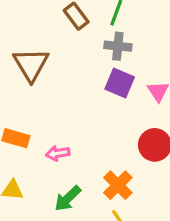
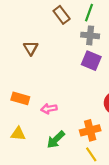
brown triangle: (31, 65) -> (31, 48), size x0.6
orange cross: (118, 185) -> (90, 130), turned 30

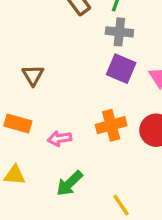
brown triangle: (31, 48) -> (33, 75), moved
orange cross: (90, 130) -> (111, 125), moved

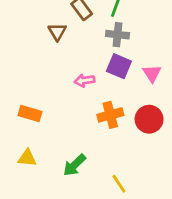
brown triangle: (33, 75) -> (57, 32), moved
pink arrow: (60, 138) -> (85, 80), moved

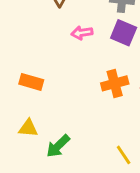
pink arrow: (85, 80) -> (82, 33), moved
green arrow: (74, 165) -> (58, 146), moved

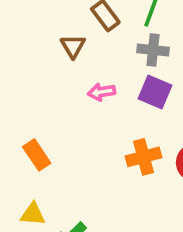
orange rectangle: (31, 82) -> (37, 155), turned 40

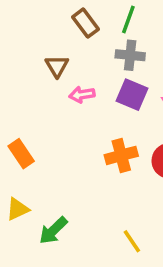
brown triangle: (73, 46) -> (57, 66), moved
yellow triangle: (33, 214) -> (18, 209), turned -30

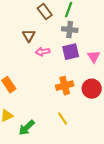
purple square: (132, 95) -> (71, 52), turned -36
yellow line: (132, 241) -> (63, 119), moved

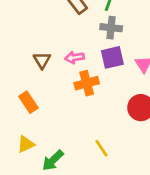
brown triangle: (29, 36) -> (42, 60), moved
orange cross: (65, 86) -> (87, 83), moved

